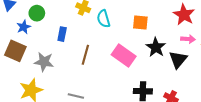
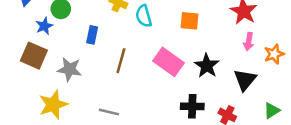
pink arrow: (188, 39) -> (249, 42), turned 96
black star: (156, 47) -> (207, 66), moved
black triangle: (178, 60) -> (245, 80), moved

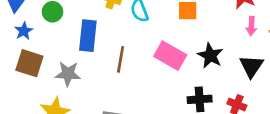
blue star: (44, 26) -> (24, 31), moved
blue rectangle: (92, 35) -> (88, 36), size x1.6

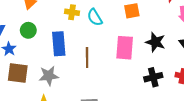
pink rectangle: (170, 56) -> (125, 48), turned 75

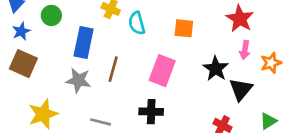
black star: (155, 42) -> (216, 69), moved
gray star: (49, 76) -> (78, 80), moved
black cross: (153, 77) -> (151, 112), moved

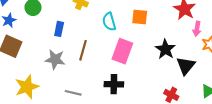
cyan semicircle: (137, 23) -> (109, 22), moved
blue rectangle: (84, 42) -> (59, 29), size x0.6
pink arrow: (245, 50) -> (197, 29), moved

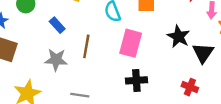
blue rectangle: (59, 29) -> (57, 25), turned -48
black cross: (114, 84) -> (136, 80), moved

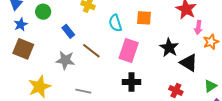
brown line: (86, 46) -> (91, 51), turned -66
black triangle: (203, 53) -> (189, 63), turned -36

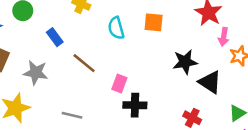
black star: (169, 48) -> (185, 62), turned 30
pink rectangle: (129, 51) -> (119, 83), moved, size x0.6
gray star: (65, 60) -> (36, 73), moved

